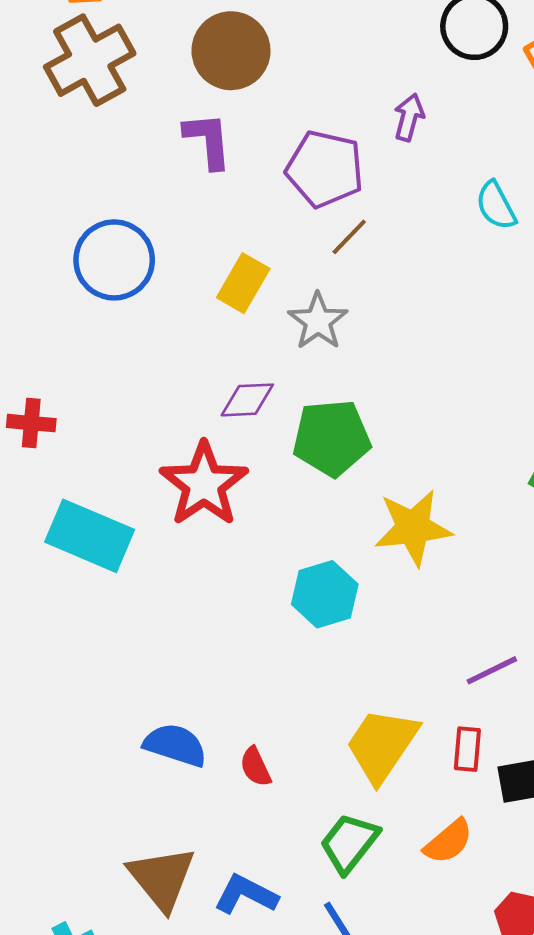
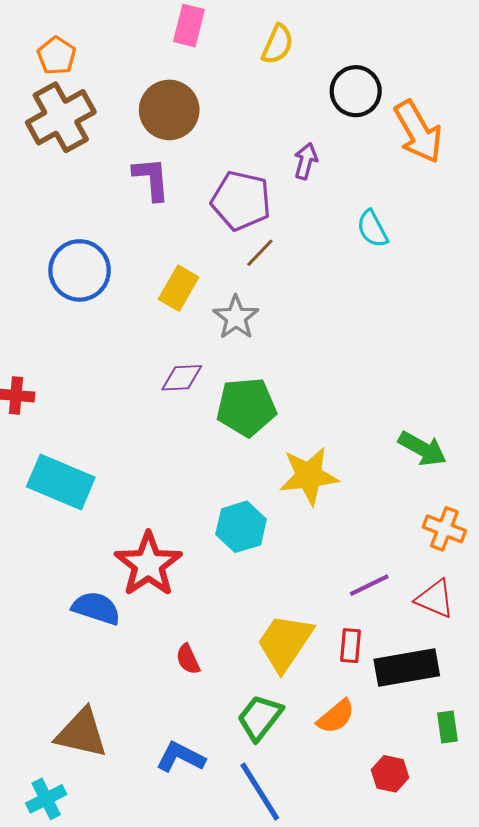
red star: (204, 484) -> (148, 564), moved
blue semicircle: (175, 745) -> (96, 608), moved
brown triangle: (162, 878) -> (82, 733), moved, turned -38

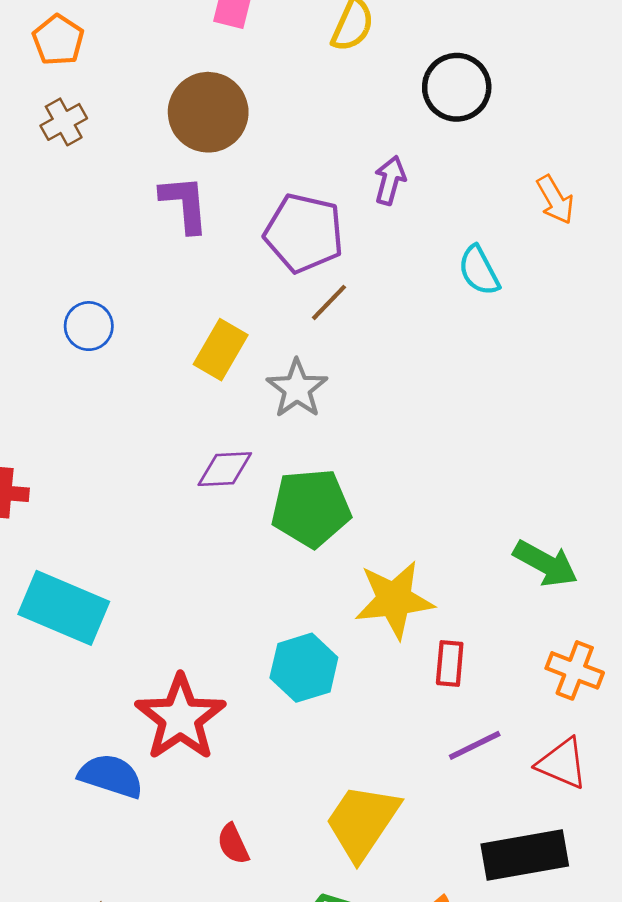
brown cross: (61, 117) -> (64, 122), size x0.5
orange arrow: (418, 132) -> (555, 200), moved, size x0.6
blue circle: (80, 270) -> (89, 326), size x0.6
red rectangle: (351, 646) -> (450, 663), moved

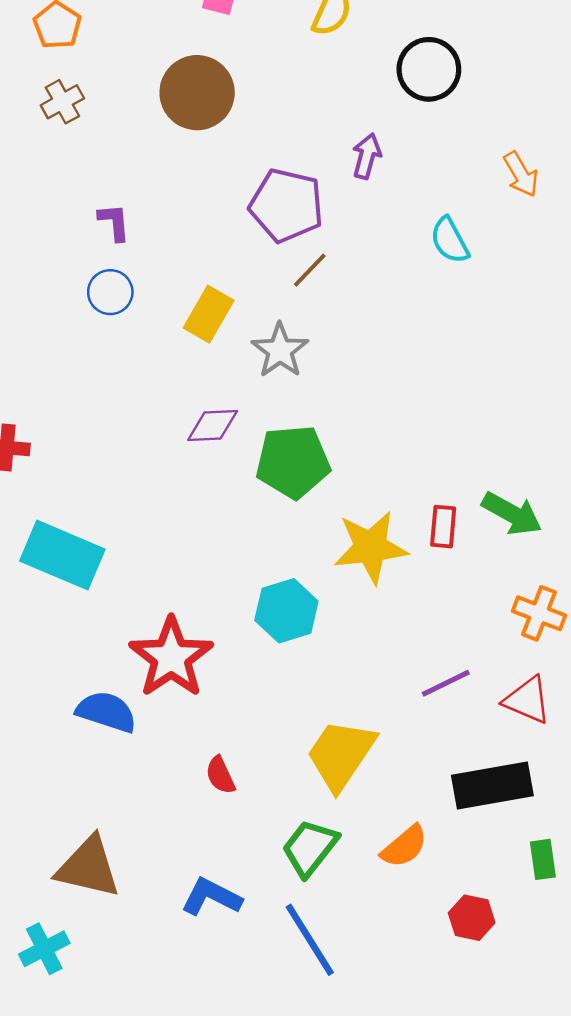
purple L-shape: (185, 204) -> (114, 222), moved, size x0.7
blue circle: (89, 326) -> (110, 292), moved
red rectangle: (450, 663) -> (443, 527), moved

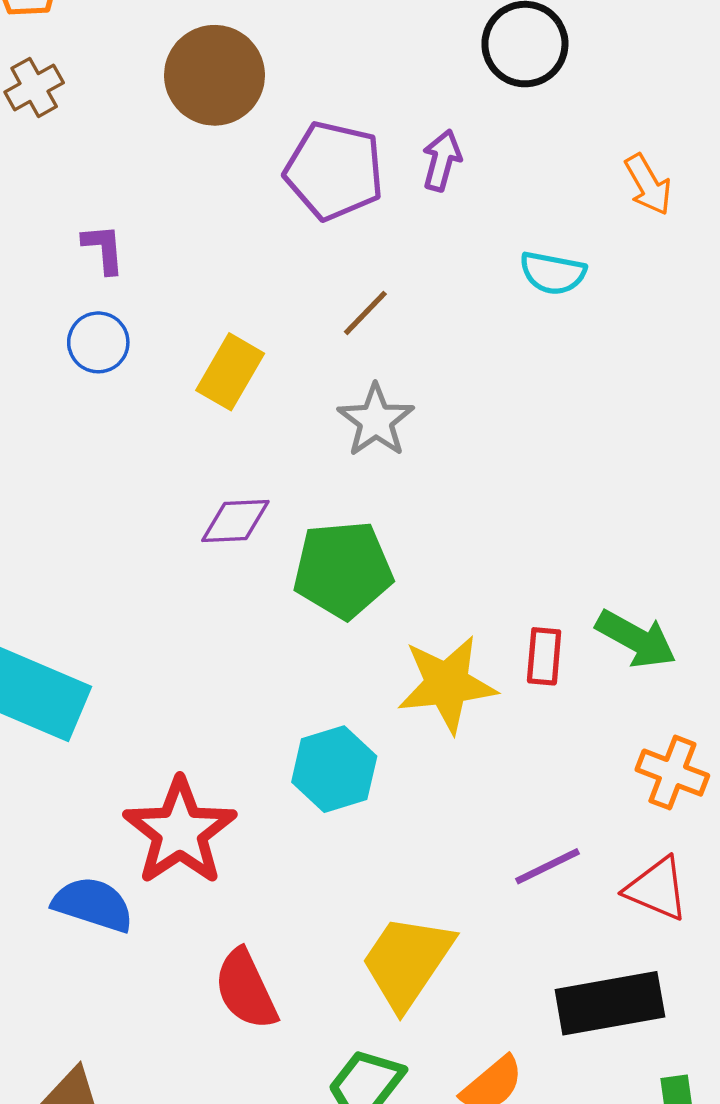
purple pentagon: (286, 205) -> (334, 171), moved
cyan semicircle: (450, 240) -> (553, 273), turned -51
gray star: (280, 350) -> (376, 420), moved
red semicircle: (220, 775) -> (246, 989), size x1.6

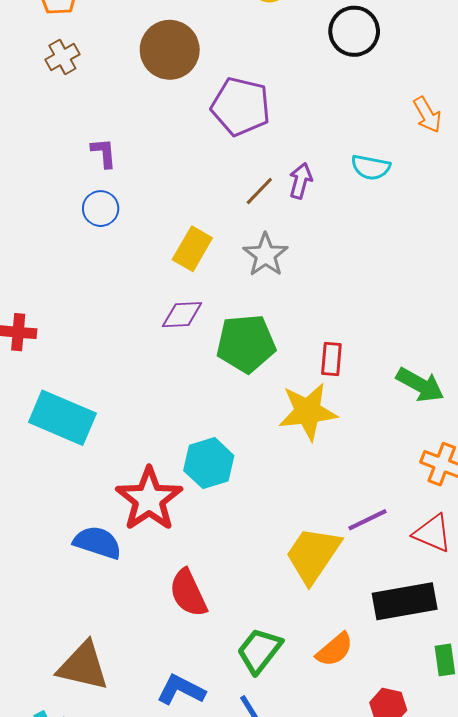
purple arrow: (442, 160) -> (301, 181), moved
yellow rectangle: (230, 372) -> (192, 249), moved
red rectangle: (544, 656) -> (331, 359), moved
cyan hexagon: (334, 769) -> (209, 463), moved
yellow trapezoid: (407, 962) -> (313, 555), moved

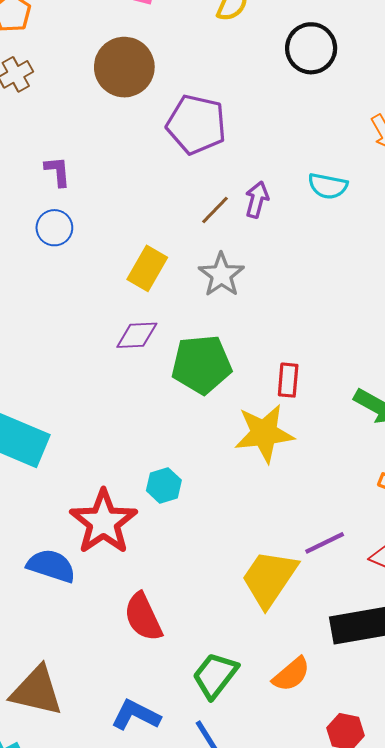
cyan hexagon: (209, 463) -> (164, 485), size x0.7

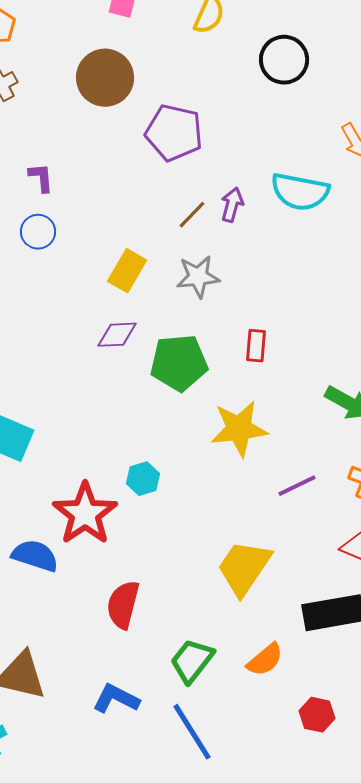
cyan semicircle: (328, 186) -> (300, 192), size x1.5
gray star: (221, 275) -> (198, 277), turned 30
red rectangle: (288, 380) -> (256, 346), moved
purple line: (325, 543) -> (297, 486), moved
red semicircle: (143, 617) -> (123, 605), turned 39

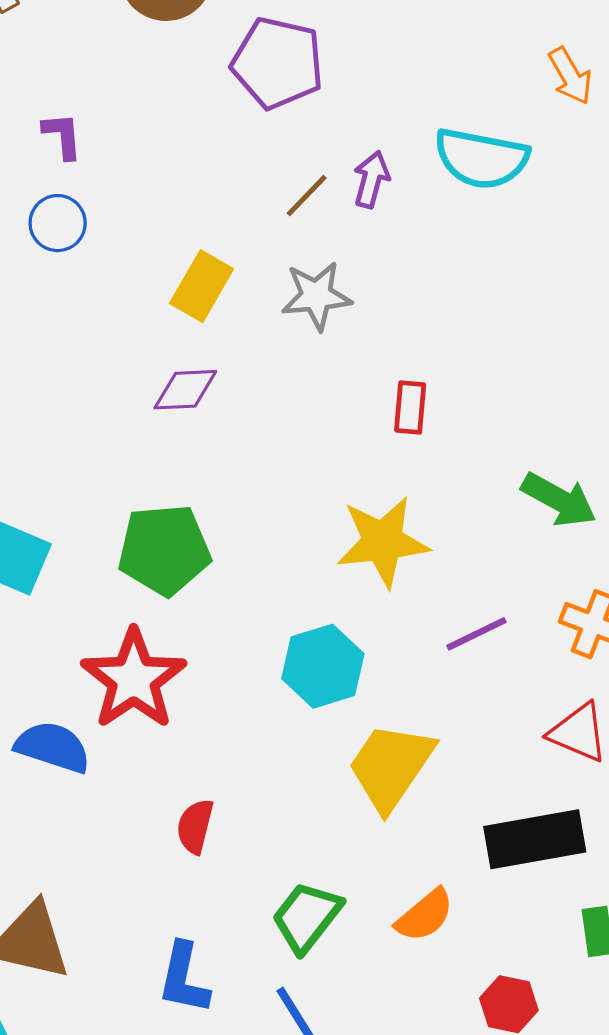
green pentagon: (179, 363) -> (164, 550), moved
cyan hexagon: (143, 479) -> (323, 666), moved, size x1.5
red semicircle: (123, 605) -> (195, 826), size x0.7
blue L-shape: (116, 699) -> (184, 978), turned -105

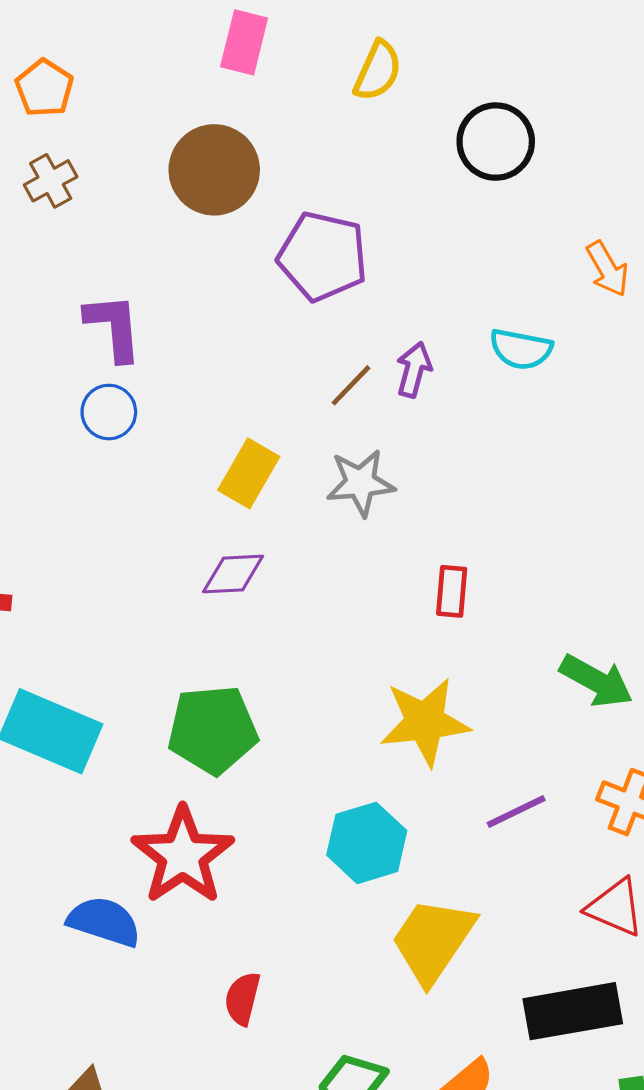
purple L-shape: (62, 136) -> (114, 327), size x1.5
cyan semicircle: (481, 158) -> (521, 349), size x0.7

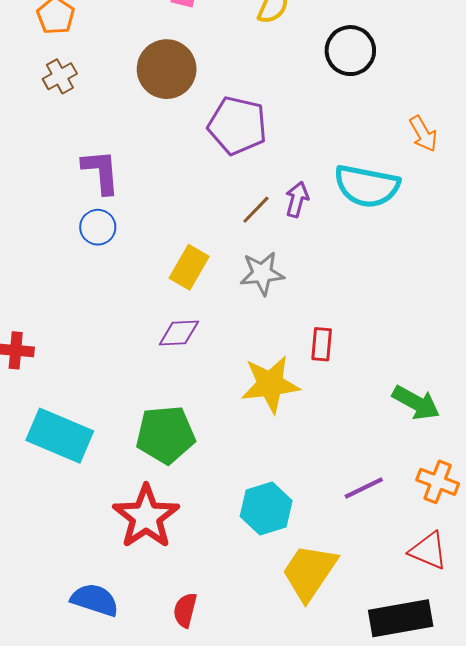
cyan semicircle: (521, 349) -> (367, 186), size x1.6
yellow star: (425, 722) -> (270, 384), moved
blue semicircle: (104, 922) -> (95, 600), moved

